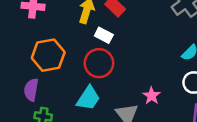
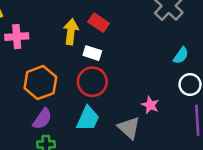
purple semicircle: (31, 90) -> (42, 119), moved, turned -145

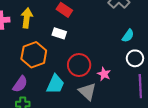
yellow arrow: (71, 32) -> (27, 18), moved
red circle: (92, 82) -> (79, 65), moved
orange hexagon: (40, 83) -> (34, 55), moved

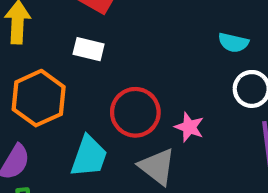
cyan semicircle: (128, 36) -> (233, 43), turned 72

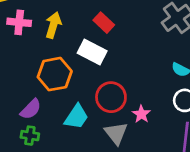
white rectangle: (89, 49) -> (92, 52), size x1.5

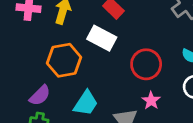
red circle: (111, 97) -> (146, 64), moved

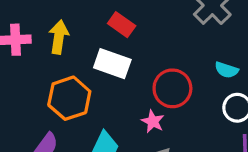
pink star: (151, 101) -> (153, 121), moved

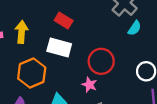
cyan semicircle: (226, 70) -> (135, 28), moved, turned -70

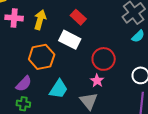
pink star: (89, 85) -> (97, 81), moved

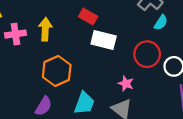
white rectangle: (70, 40) -> (104, 40), moved
red circle: (104, 59) -> (147, 54), moved

